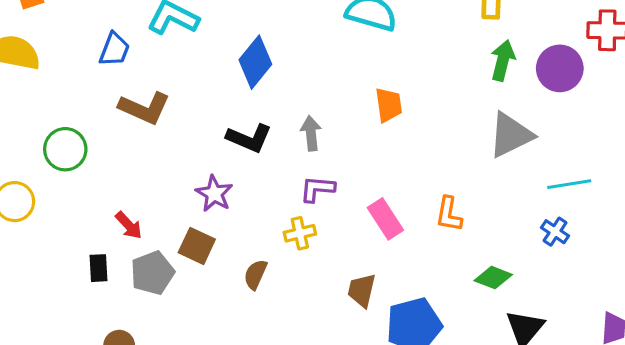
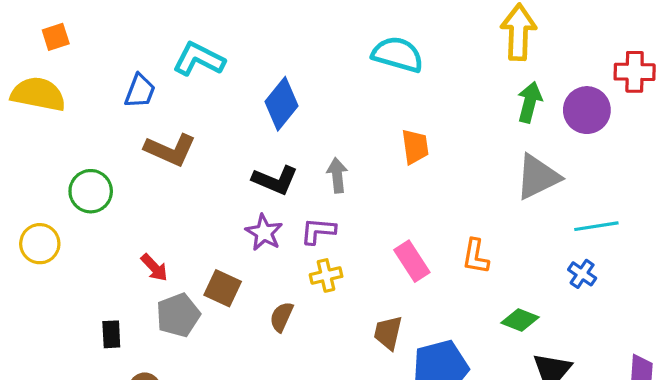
purple L-shape: (317, 189) -> (318, 231), moved
purple star: (214, 194) -> (264, 233), moved
black rectangle: (99, 268) -> (111, 334), moved

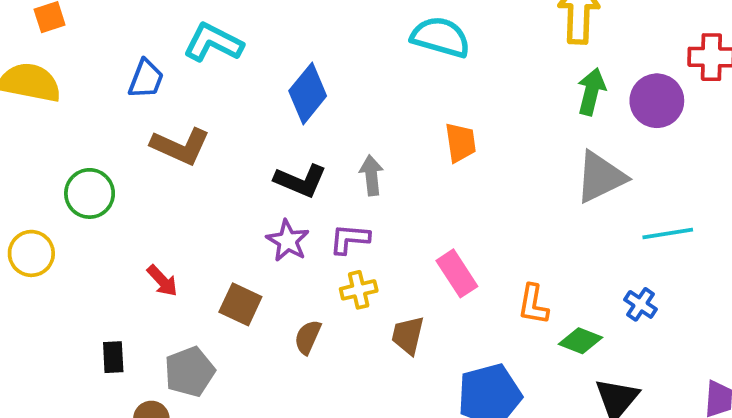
orange L-shape: (476, 256) -> (533, 304), moved
blue cross: (582, 274) -> (641, 304), moved
gray pentagon: (178, 315) -> (190, 372), moved
brown trapezoid: (388, 333) -> (408, 335), moved

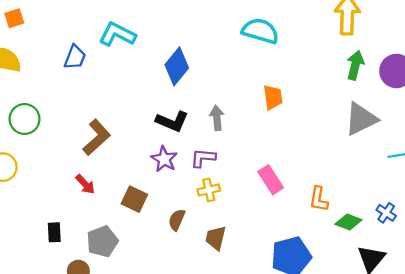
brown L-shape: (180, 146) -> (97, 137), moved, turned -66
green circle: (90, 193) -> (25, 119), moved
blue cross: (641, 304) -> (386, 213), moved
brown trapezoid: (408, 335) -> (216, 238), moved

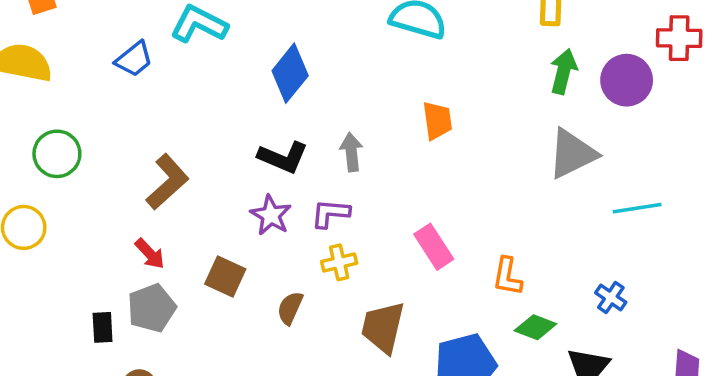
blue trapezoid: (75, 57) -> (134, 59), turned 30
green diamond: (348, 222) -> (535, 327), moved
brown trapezoid: (216, 238) -> (383, 327), moved, size x1.4
gray pentagon: (102, 241) -> (152, 308), moved

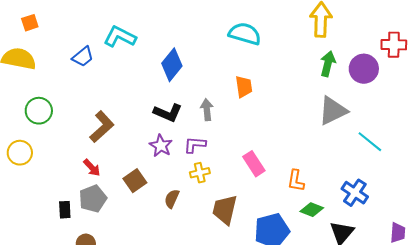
orange trapezoid: (437, 120) -> (244, 87), moved
cyan line: (637, 208) -> (370, 142), turned 48
brown square: (225, 276) -> (135, 181), turned 30
blue cross: (611, 298) -> (355, 193), size x1.5

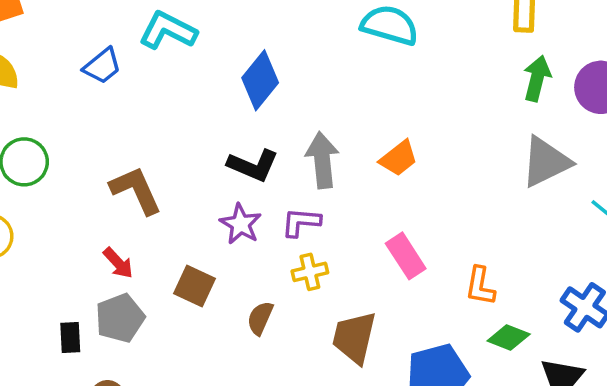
orange trapezoid: (244, 87) -> (399, 158), moved, turned 60
gray arrow: (207, 110) -> (322, 160), size x1.4
brown L-shape: (102, 127) -> (136, 190), turned -72
brown square: (135, 181) -> (194, 286), turned -30

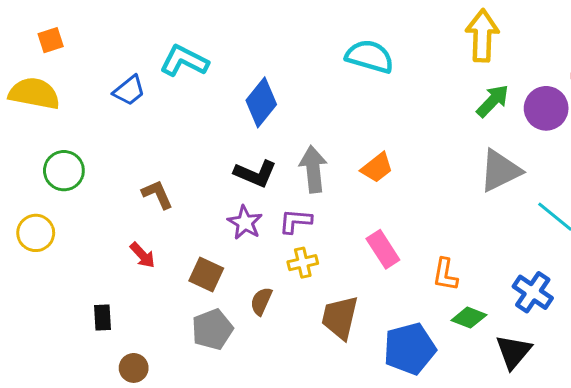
green arrow: (537, 78) -> (493, 101), turned 30
brown L-shape: (136, 190) -> (157, 194), size x0.7
gray pentagon: (120, 318) -> (212, 329), moved

